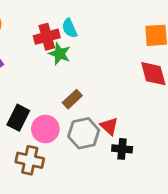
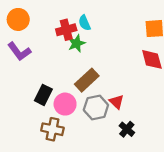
green star: (60, 54) -> (76, 43), turned 30
brown rectangle: (72, 99) -> (87, 80), size x1.5
black cross: (122, 149) -> (127, 129), moved, turned 35

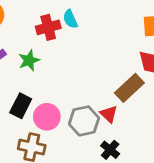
green star: (76, 43) -> (29, 60), moved
brown rectangle: (87, 80) -> (129, 88), moved
black cross: (127, 129) -> (110, 150), moved

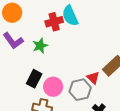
cyan semicircle: (70, 19) -> (70, 16), size x1.5
red triangle: (109, 114) -> (93, 78), moved

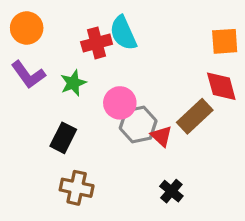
pink circle: (53, 87) -> (120, 103), moved
gray hexagon: (80, 90) -> (138, 125), moved

